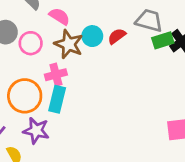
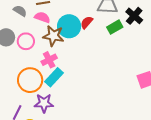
cyan circle: (92, 36) -> (69, 26), size x1.5
green rectangle: (163, 40) -> (115, 27), moved
cyan rectangle: (57, 99) -> (54, 77), turned 42

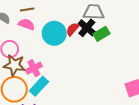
black cross: (134, 16) -> (87, 28), moved
brown star: (53, 36) -> (14, 65), moved

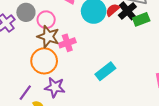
cyan rectangle: (39, 86) -> (105, 71), moved

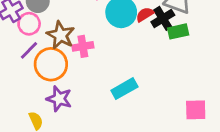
pink circle: (46, 20) -> (29, 24), moved
purple line: (25, 93) -> (29, 50), moved

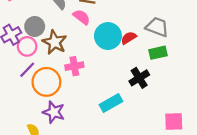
black cross: (163, 18) -> (139, 78), moved
brown star: (61, 35) -> (55, 42), moved

